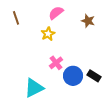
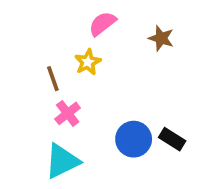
brown line: (16, 18) -> (53, 79), moved
pink cross: (56, 63) -> (68, 113), moved

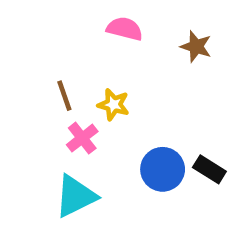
pink semicircle: (102, 24) -> (125, 29), turned 52
yellow star: (88, 62) -> (113, 105), moved, turned -30

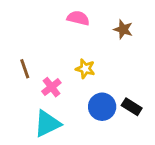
brown line: (64, 96) -> (25, 69), moved
yellow star: (113, 105) -> (85, 69), moved

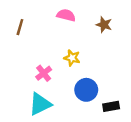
brown line: (25, 69) -> (20, 27), moved, turned 35
black rectangle: (132, 107) -> (111, 106), moved, turned -42

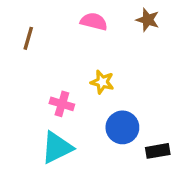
brown star: (104, 25) -> (148, 20), moved
pink cross: (44, 73) -> (62, 104), turned -35

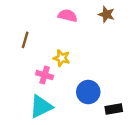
brown line: (28, 38) -> (25, 40), moved
yellow star: (102, 82) -> (62, 58), moved

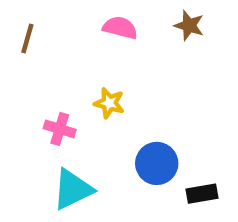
brown line: (25, 40) -> (27, 38), moved
pink cross: (45, 75) -> (60, 129), moved

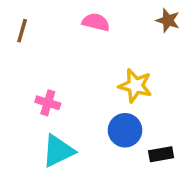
brown star: (189, 25) -> (168, 20), moved
yellow star: (109, 103) -> (135, 86), moved, size x1.4

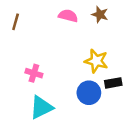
brown star: (168, 20) -> (100, 15), moved
black rectangle: (161, 154) -> (113, 83), moved

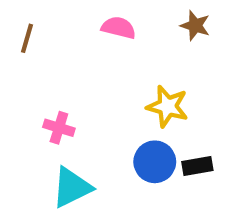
brown star: (100, 15) -> (195, 26), moved
black rectangle: (113, 83) -> (197, 166), moved

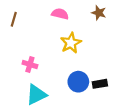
yellow star: (168, 106) -> (71, 43), moved, turned 30

